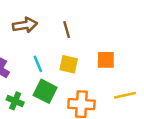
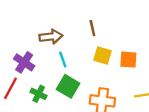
brown arrow: (25, 25) -> (51, 37), moved
yellow square: (69, 64) -> (103, 56), moved

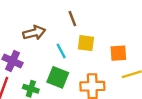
cyan line: (63, 59) -> (61, 51), moved
orange square: (128, 60) -> (118, 53), moved

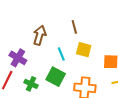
brown arrow: (34, 33) -> (40, 35), turned -66

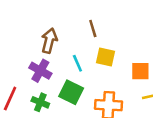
purple cross: (18, 58) -> (40, 71), moved

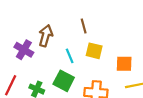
purple cross: (40, 71) -> (24, 50), moved

